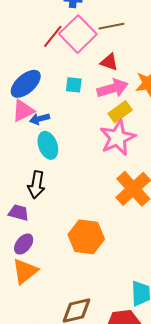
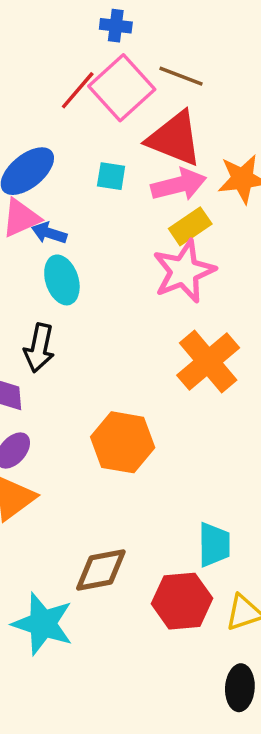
brown line: (111, 26) -> (181, 76), turned 30
red triangle: (109, 62) -> (175, 139), size x1.8
blue arrow: (40, 119) -> (49, 233), turned 30

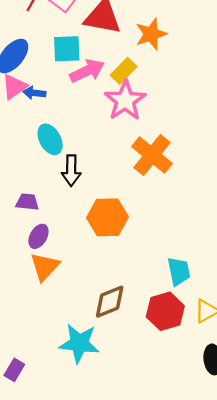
cyan square: (111, 176) -> (67, 49), size x1.5
pink arrow: (179, 185) -> (87, 71), moved
cyan ellipse: (62, 280) -> (50, 139), moved
black arrow: (39, 348) -> (71, 171), moved

